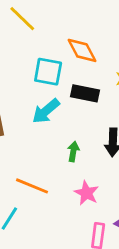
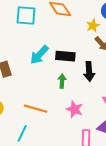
cyan square: (48, 72) -> (26, 16), moved
black rectangle: (85, 93) -> (65, 56), moved

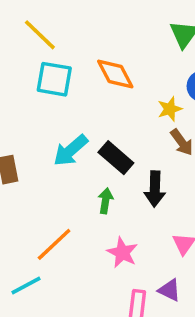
black rectangle: (65, 56) -> (116, 158), turned 30
orange line: (36, 109) -> (54, 244), turned -65
cyan line: (22, 133) -> (26, 285), turned 30

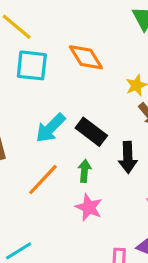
orange line: (54, 244) -> (43, 180), moved
pink star: (122, 253) -> (89, 207), moved

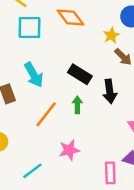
cyan arrow: (50, 128) -> (34, 75), moved, turned -70
pink star: (89, 207) -> (69, 150), moved, turned -30

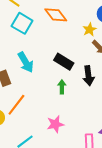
cyan square: (30, 27) -> (22, 23), turned 30
orange line: (46, 114) -> (16, 105), moved

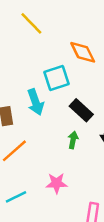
cyan square: (22, 23) -> (56, 78), moved, turned 30

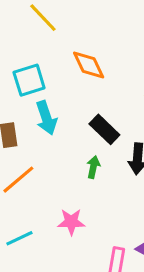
orange diamond: (83, 52) -> (89, 65), moved
cyan square: (56, 78) -> (29, 80), moved

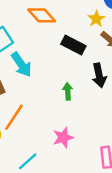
black rectangle: (104, 129) -> (73, 45), moved

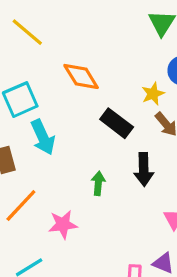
pink star: (63, 137) -> (63, 224), moved

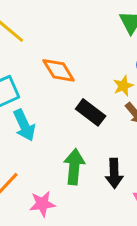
black arrow: (144, 169) -> (114, 173), moved
green arrow: (98, 183) -> (74, 167), size x1.6

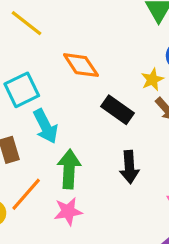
green arrow: (74, 167) -> (69, 169), moved
black arrow: (114, 173) -> (129, 167), moved

